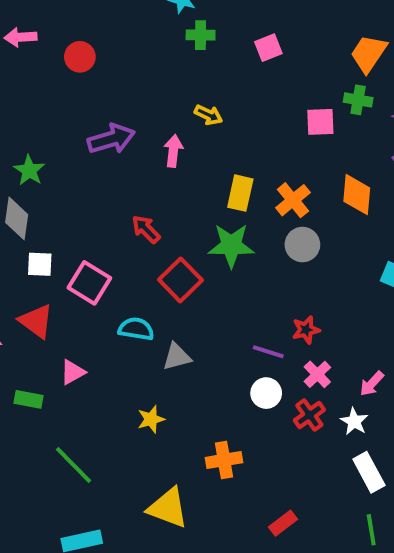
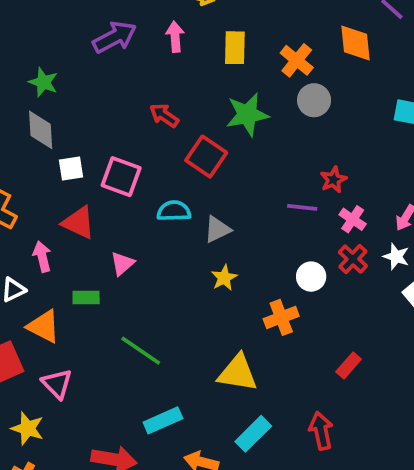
yellow rectangle: (240, 193) -> (235, 48), moved
white circle: (266, 393) -> (311, 277), moved
yellow star: (151, 419) -> (224, 278), moved

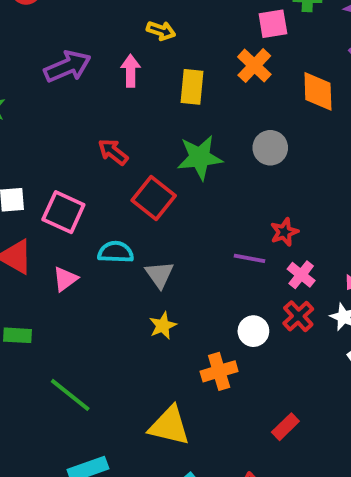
orange cross: (297, 60) -> (254, 66), moved
gray triangle: (217, 229) -> (160, 275), turned -44
pink triangle: (122, 264) -> (65, 279), moved

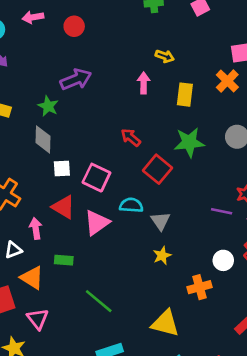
purple arrow: (68, 67) -> (76, 79), moved
pink triangle: (65, 279) -> (97, 223), size x1.5

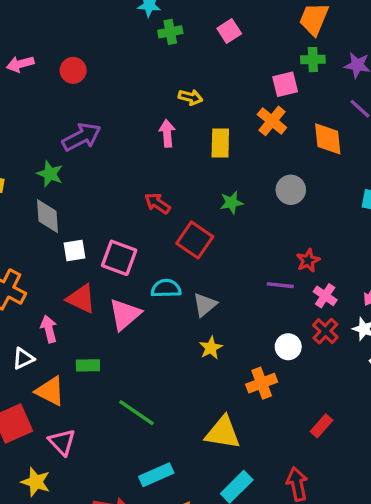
green star: (189, 142) -> (231, 203), size x0.6
gray triangle: (161, 221) -> (205, 305), turned 30

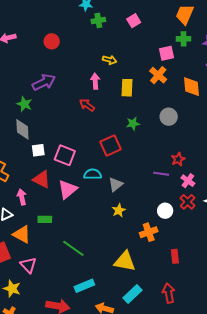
red circle: (73, 70) -> (52, 41), moved
red arrow: (157, 203) -> (87, 105), moved
red square: (195, 240) -> (110, 146), turned 30
red rectangle: (321, 426) -> (175, 256), moved, turned -48

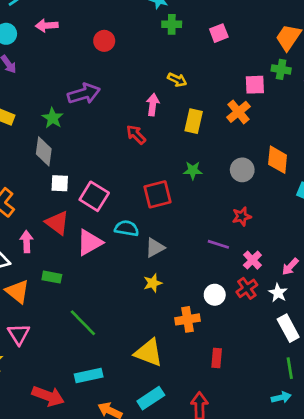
orange diamond: (191, 87) -> (278, 160), moved
red star: (178, 159) -> (242, 216), moved

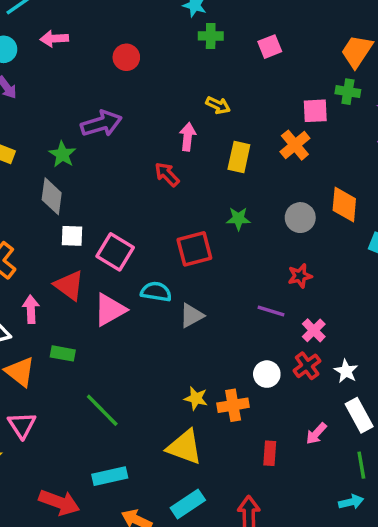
pink arrow: (290, 267) -> (316, 434), moved
yellow star: (153, 283) -> (196, 398), moved, turned 30

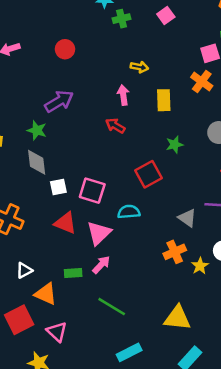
pink arrow: (31, 309) -> (101, 265), moved, turned 60
gray triangle: (192, 316) -> (187, 218), moved, turned -42
yellow star: (196, 398) -> (200, 266), moved, turned -30
orange cross: (233, 405) -> (175, 252), moved

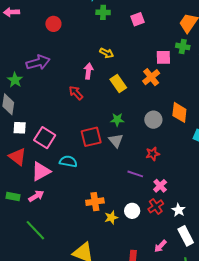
yellow rectangle: (164, 100) -> (118, 83), turned -48
gray triangle: (187, 218) -> (116, 141), moved

